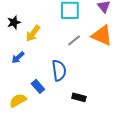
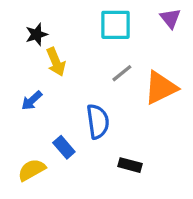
black star: (14, 22) -> (37, 34), moved
yellow arrow: (33, 33) -> (56, 62), turned -60
orange triangle: (102, 35) -> (161, 88), moved, turned -50

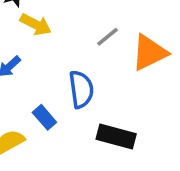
yellow arrow: (56, 62) -> (36, 24), turned -40
black rectangle: (130, 165) -> (116, 137), size x1.5

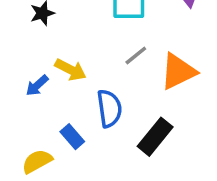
yellow arrow: (36, 24) -> (71, 70), moved
black rectangle: (116, 137) -> (155, 137), moved, turned -66

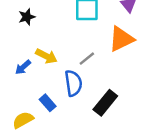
gray line: (136, 56) -> (87, 59), moved
orange triangle: (178, 71) -> (121, 39), moved

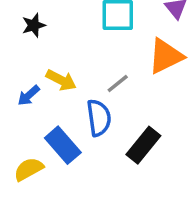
blue rectangle: (48, 103) -> (63, 145), size x1.5

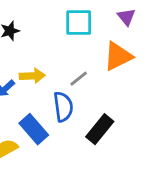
yellow arrow: (61, 80) -> (32, 76), turned -30

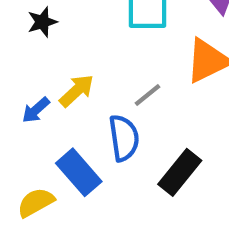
yellow arrow: (32, 76) -> (77, 91), turned -40

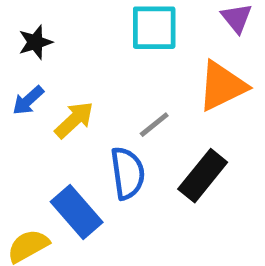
blue arrow: (36, 110) -> (28, 100), moved
black rectangle: (180, 172) -> (203, 176), moved

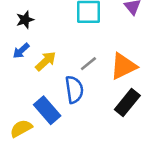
orange triangle: (222, 86) -> (123, 66), moved
black rectangle: (203, 176) -> (127, 103), moved

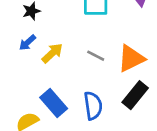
gray line: (88, 64) -> (96, 56), turned 66
blue semicircle: (74, 90) -> (93, 106), moved

